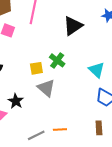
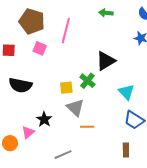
black triangle: (73, 26) -> (106, 61), moved
orange line: (60, 129) -> (87, 127), moved

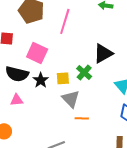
pink square: (40, 48) -> (37, 53), moved, size x1.5
black star: (44, 119) -> (41, 80), moved
pink triangle: (28, 132) -> (17, 100), moved, turned 32

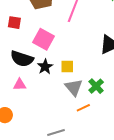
green cross: (84, 73) -> (96, 86), moved
orange line: (82, 118) -> (83, 108), turned -32

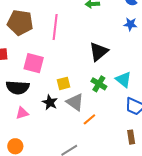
black star: (45, 67) -> (50, 102), moved
green cross: (96, 86) -> (99, 84), moved

